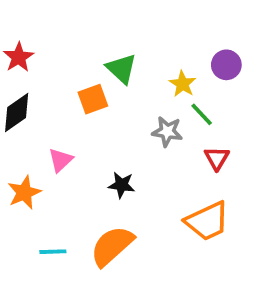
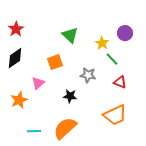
orange square: (93, 99) -> (55, 62), moved
gray star: (167, 132) -> (88, 75), moved
red triangle: (217, 158) -> (120, 82), turned -40

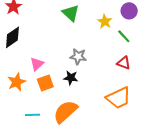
green line: (112, 59) -> (124, 36), moved
orange square: (55, 62) -> (45, 83), moved
gray star: (88, 75) -> (78, 56), moved

